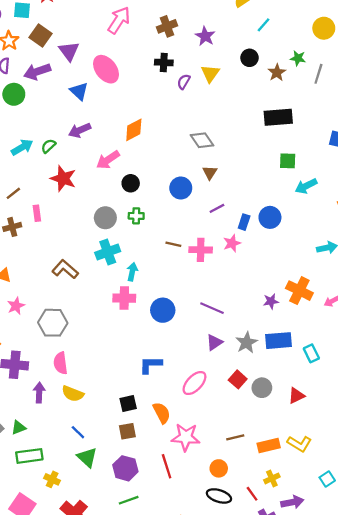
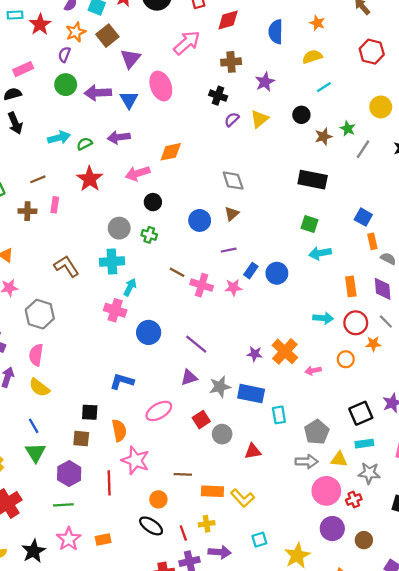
purple arrow: (37, 72) -> (98, 93), moved

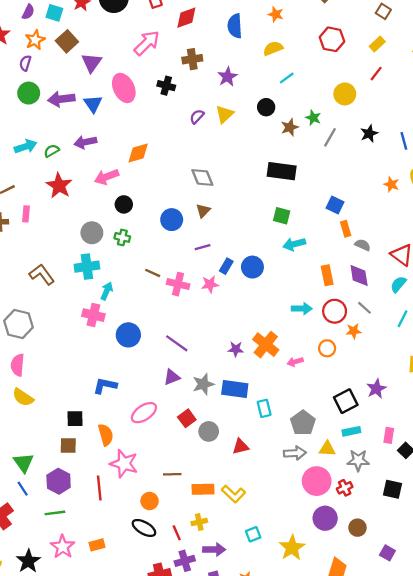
black cross: (218, 96) -> (166, 86), moved
blue line: (34, 426) -> (23, 489), moved

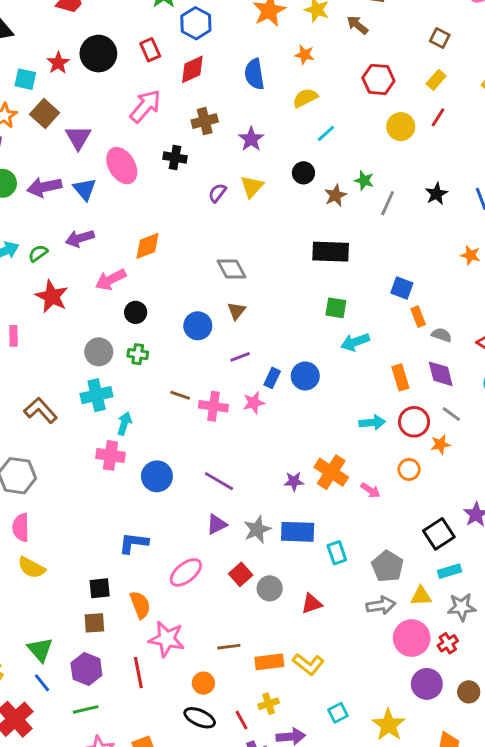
yellow circle: (345, 94) -> (401, 127), moved
pink arrow: (295, 362) -> (370, 490), turned -126

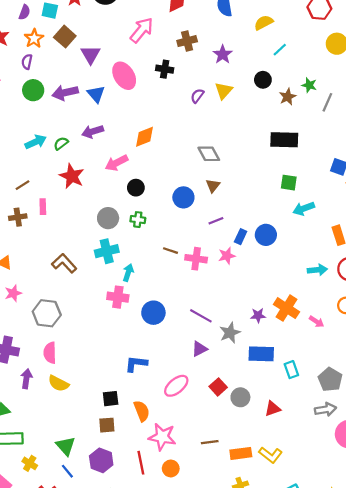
gray star: (257, 530) -> (230, 333), moved
orange circle: (203, 683) -> (171, 468), moved

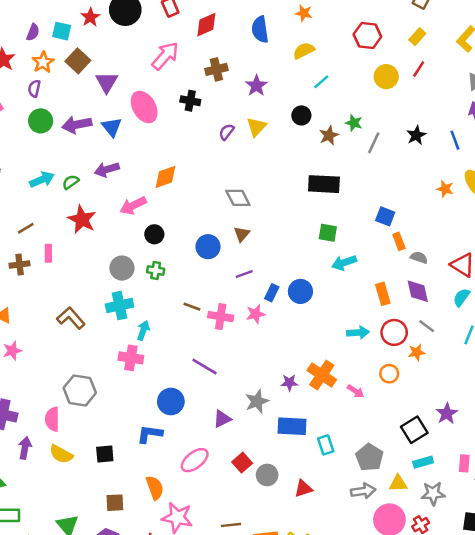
gray hexagon: (47, 313) -> (80, 390), moved
blue circle: (153, 313) -> (171, 401), moved
purple line: (201, 316) -> (204, 366), moved
black square: (111, 399) -> (105, 454), moved

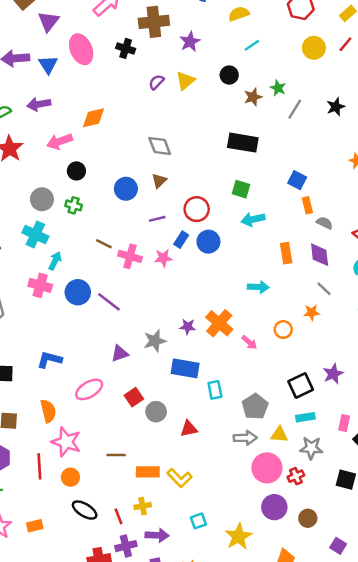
brown cross: (216, 69) -> (154, 22), size x1.4
cyan cross: (120, 305) -> (35, 234), turned 30
red circle: (394, 332) -> (197, 209), moved
blue circle: (171, 401) -> (78, 292), moved

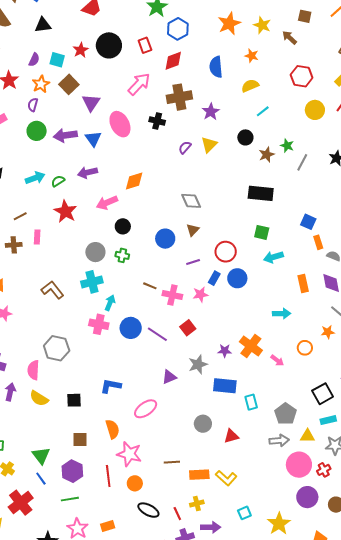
cyan cross: (35, 234) -> (92, 282), turned -35
red square: (134, 397) -> (188, 328), moved

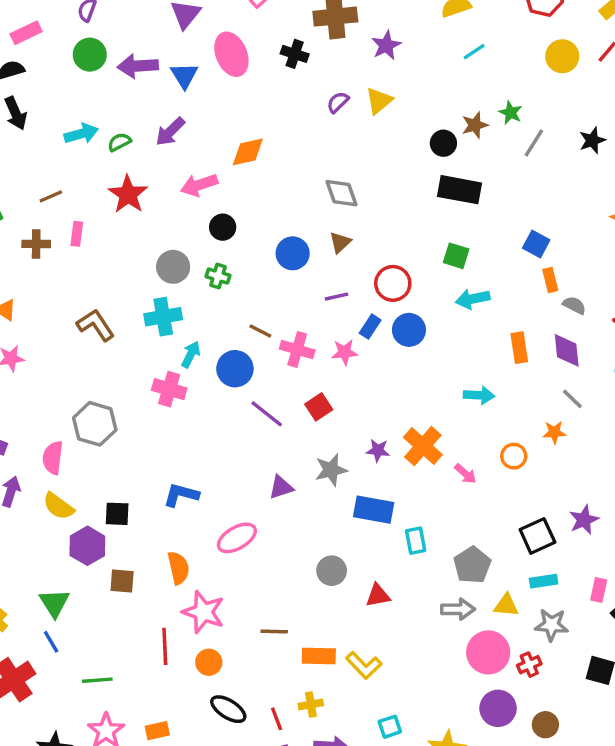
black circle: (245, 137) -> (443, 143), moved
purple arrow: (87, 173) -> (170, 132), turned -36
blue circle: (131, 328) -> (235, 369), moved
purple hexagon: (72, 471) -> (87, 546), moved

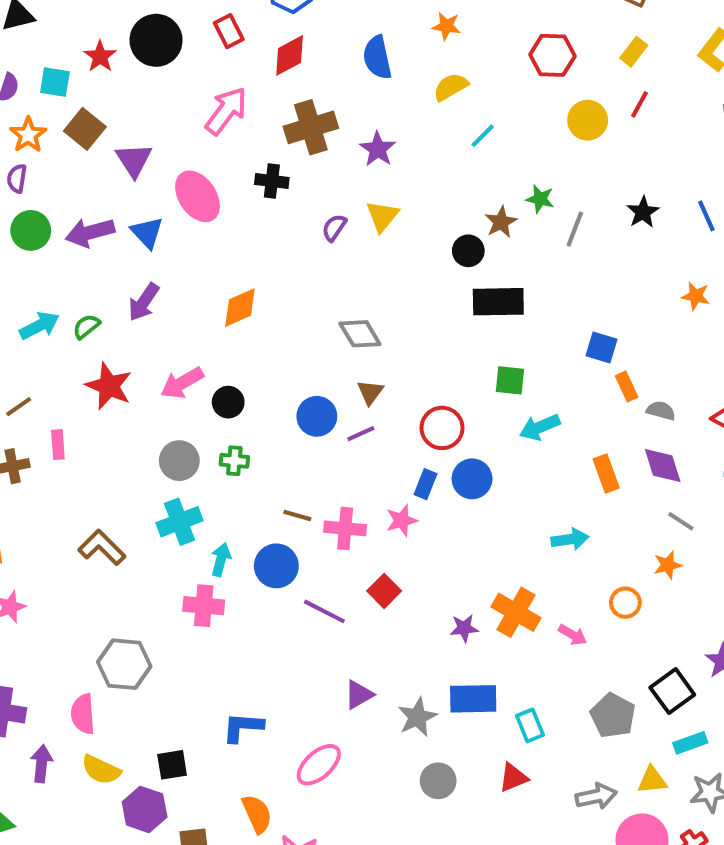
pink arrow: (199, 185) -> (182, 383), moved
purple line: (336, 297) -> (361, 434), moved
gray star: (331, 470) -> (417, 717), moved
gray pentagon: (472, 565) -> (613, 716), moved
red triangle: (378, 595) -> (513, 778), moved

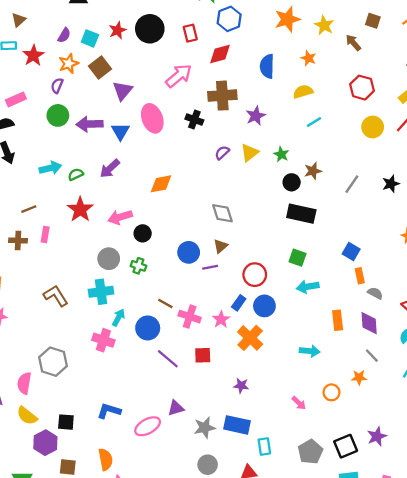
green star: (540, 199) -> (281, 154), moved
pink star: (402, 520) -> (221, 319), turned -30
red square: (384, 591) -> (203, 355), turned 30
orange cross: (516, 612) -> (250, 338), moved
pink ellipse: (319, 765) -> (148, 426), moved

